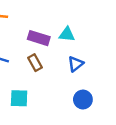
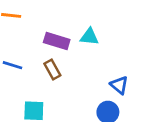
blue triangle: (76, 64) -> (119, 85), moved, turned -42

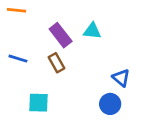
purple rectangle: (57, 41) -> (61, 35), turned 35

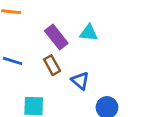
blue triangle: (121, 78) -> (80, 81), moved

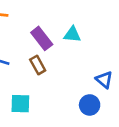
blue triangle: (80, 81) -> (104, 80), moved

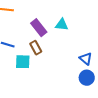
cyan square: (20, 104) -> (23, 62), moved
blue circle: (90, 105) -> (87, 78), moved

